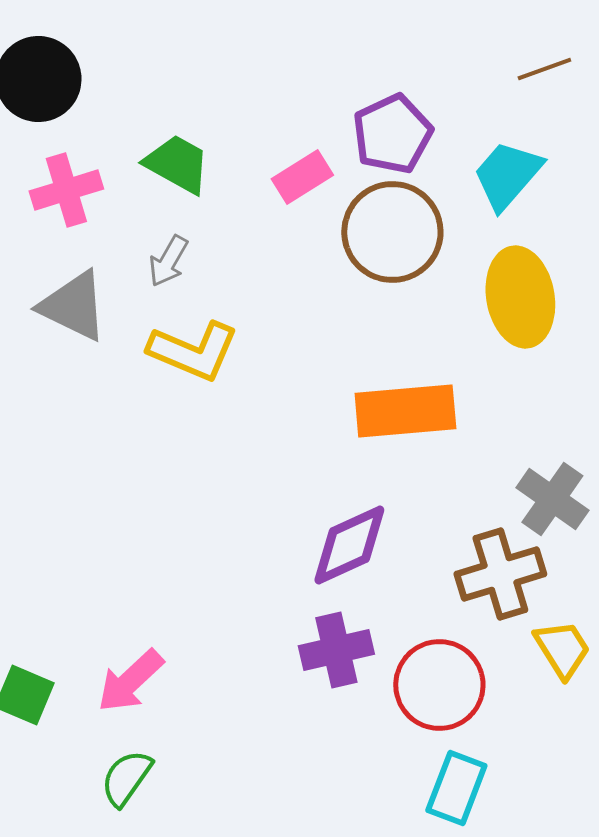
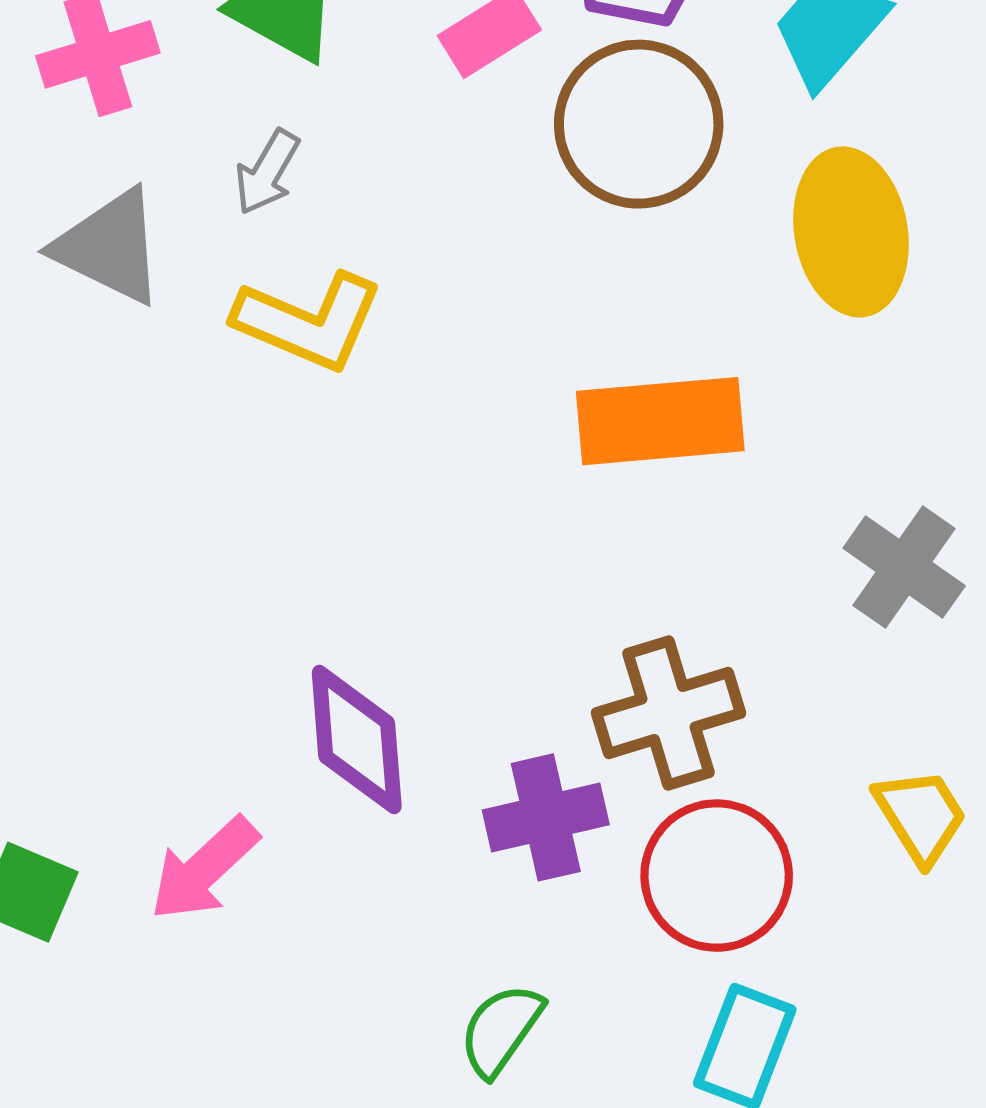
purple diamond: (349, 545) -> (357, 740), moved, turned -70
brown cross: (500, 574) -> (669, 713), moved
green semicircle: (126, 778) -> (501, 1030), moved

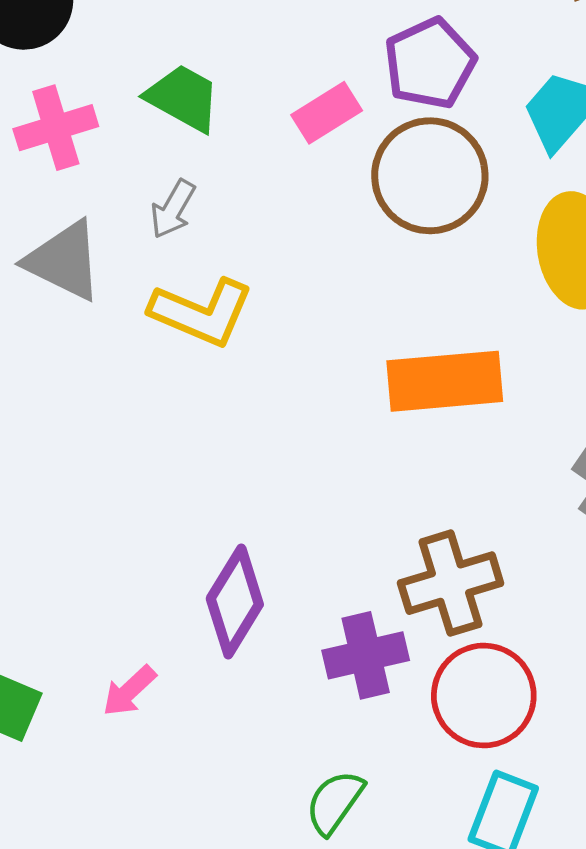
purple diamond: (357, 740) -> (235, 601), turned 36
pink arrow: (204, 869) -> (129, 691), size x0.7

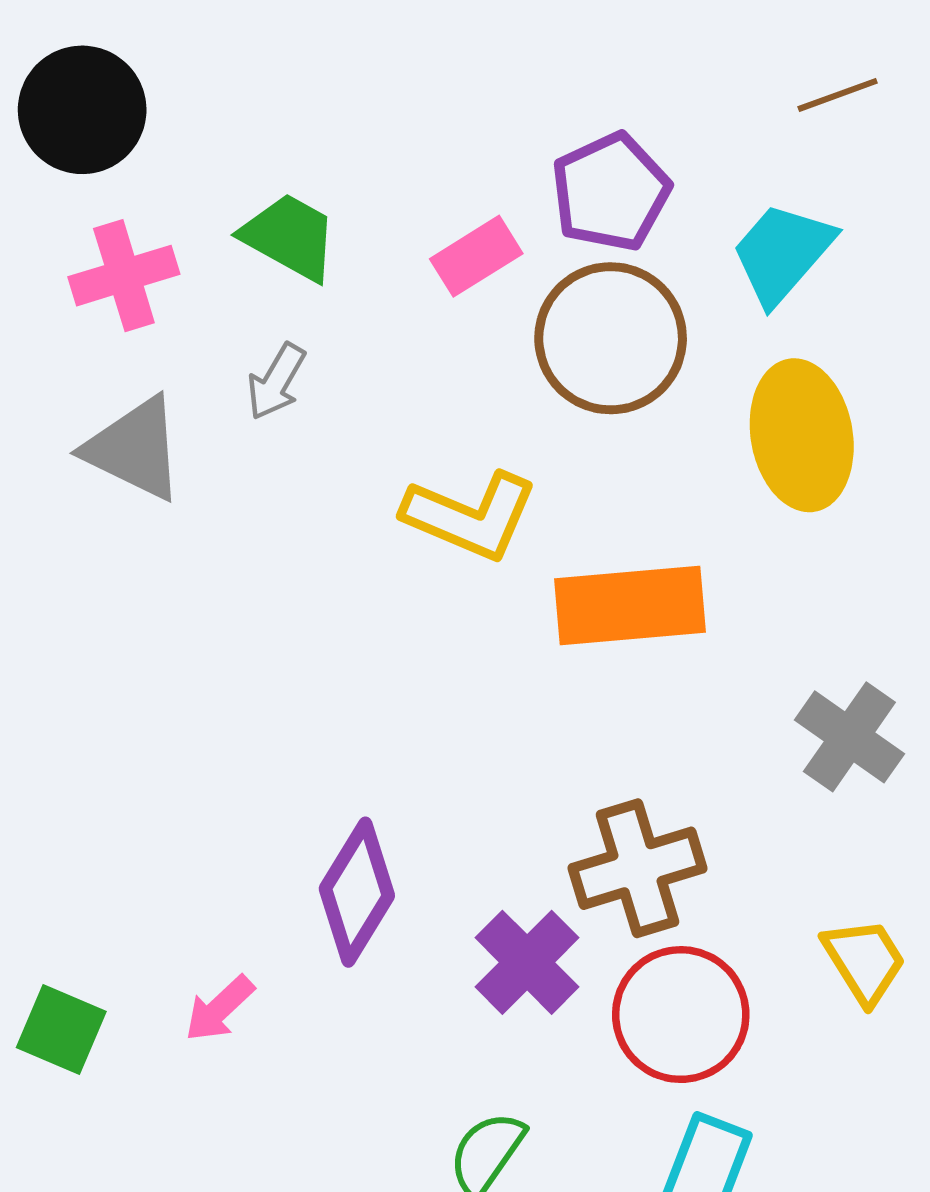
yellow L-shape: (202, 312) -> (470, 516), moved
purple cross: (366, 655) -> (527, 962), turned -32

